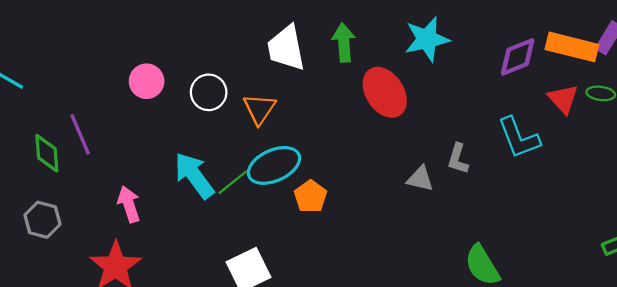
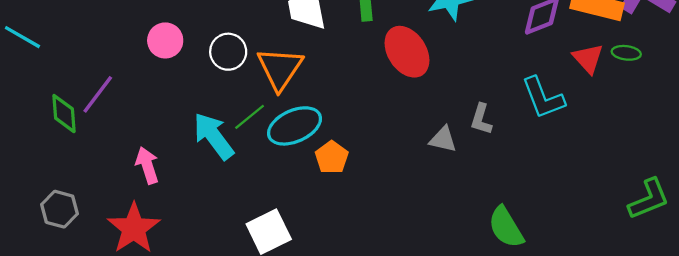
orange triangle: (260, 109) -> (280, 69), size x1.4
purple line: (80, 134) -> (98, 94), turned 60
green line: (233, 182) -> (250, 117), moved
gray hexagon: (42, 220) -> (60, 209), moved

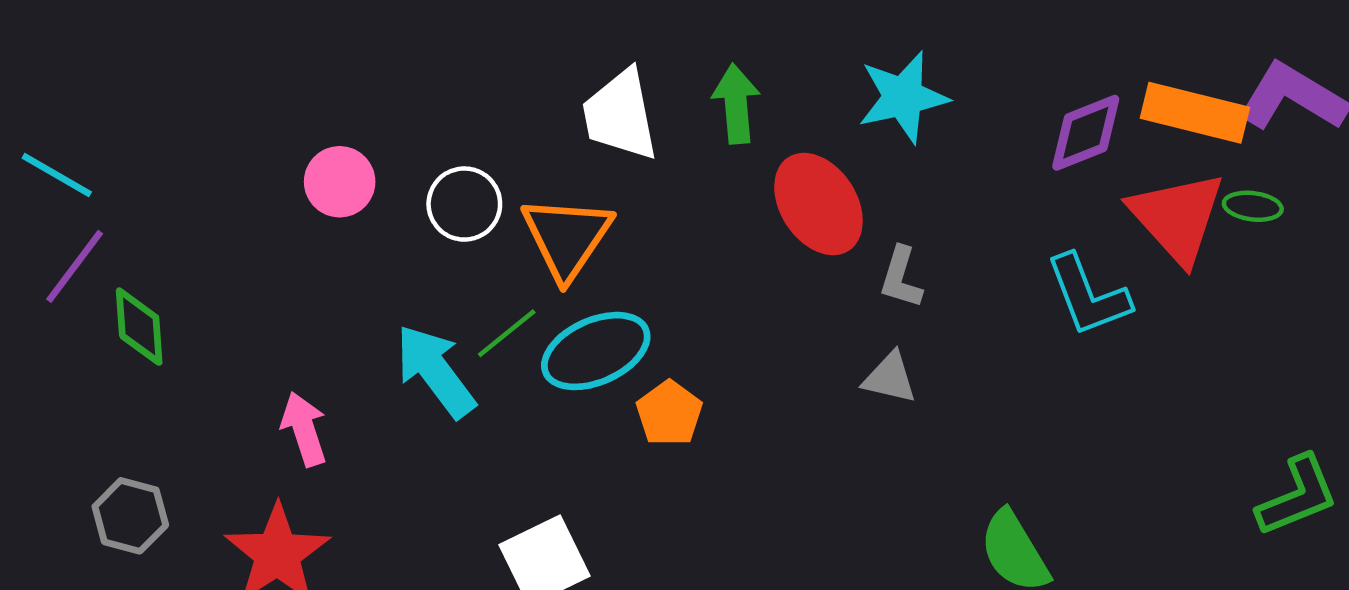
red triangle: (588, 58) -> (1177, 217), size x1.6
purple line: (98, 94) -> (75, 266), moved
gray L-shape: (481, 119) -> (901, 278), moved

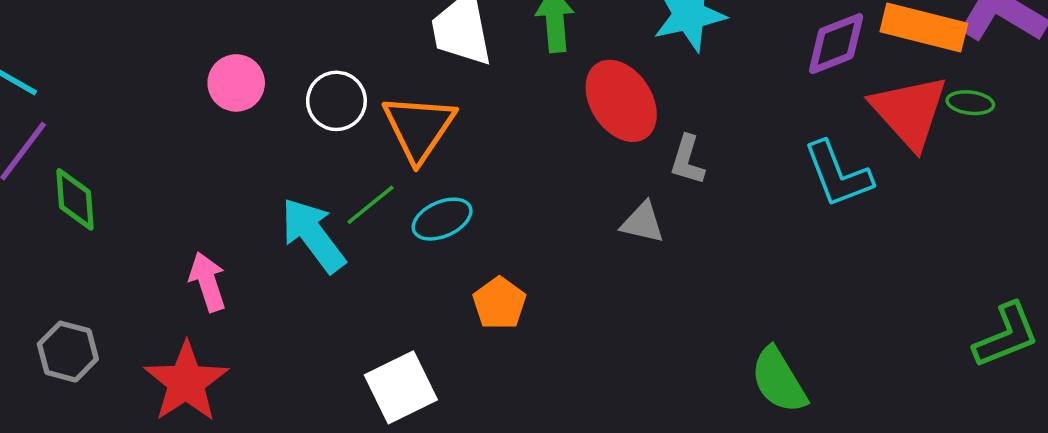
cyan ellipse: (596, 351) -> (442, 219), size x0.7
gray triangle: (890, 378) -> (643, 223), moved
orange pentagon: (669, 413) -> (499, 303), moved

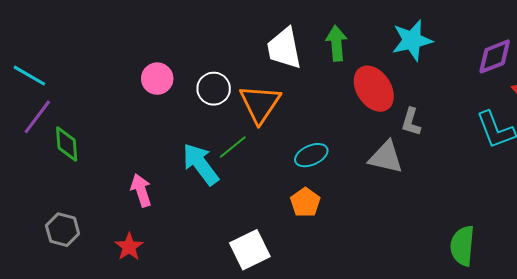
cyan ellipse: (442, 219) -> (311, 155), moved
gray triangle: (643, 223) -> (386, 157), size x1.4
green semicircle: (779, 380) -> (462, 246), turned 36
red star: (186, 382) -> (129, 247), size x0.6

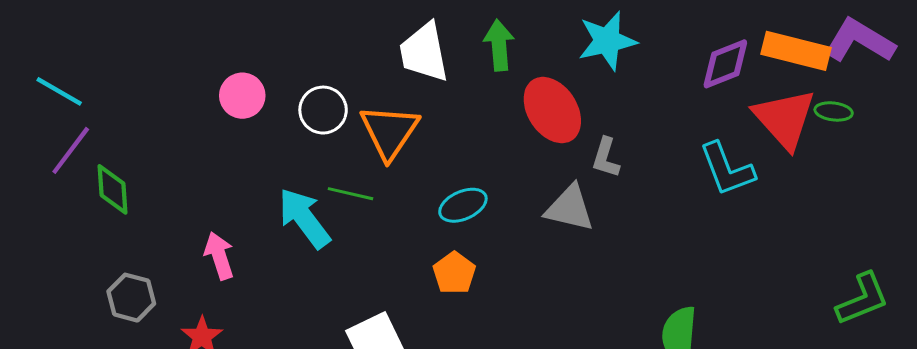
green line: (233, 147) -> (350, 194), turned 52
gray hexagon: (63, 230) -> (131, 298), moved

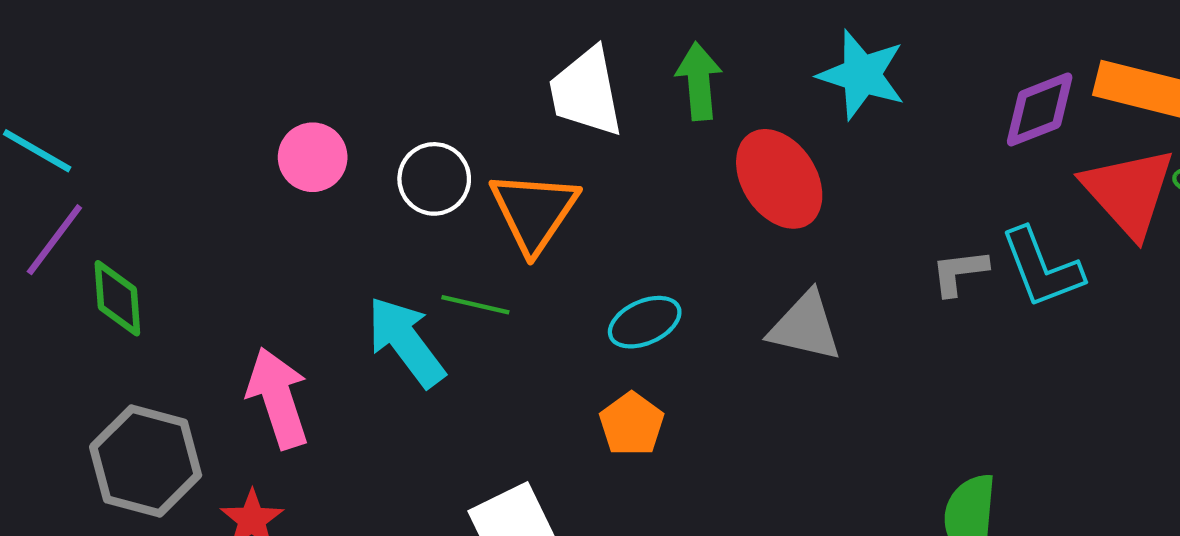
cyan star: (607, 41) -> (862, 75), turned 30
gray L-shape: (606, 158) -> (959, 272), moved, turned 66
pink arrow: (219, 256) -> (278, 398), size x1.4
gray hexagon: (131, 298) -> (146, 461), size x1.5

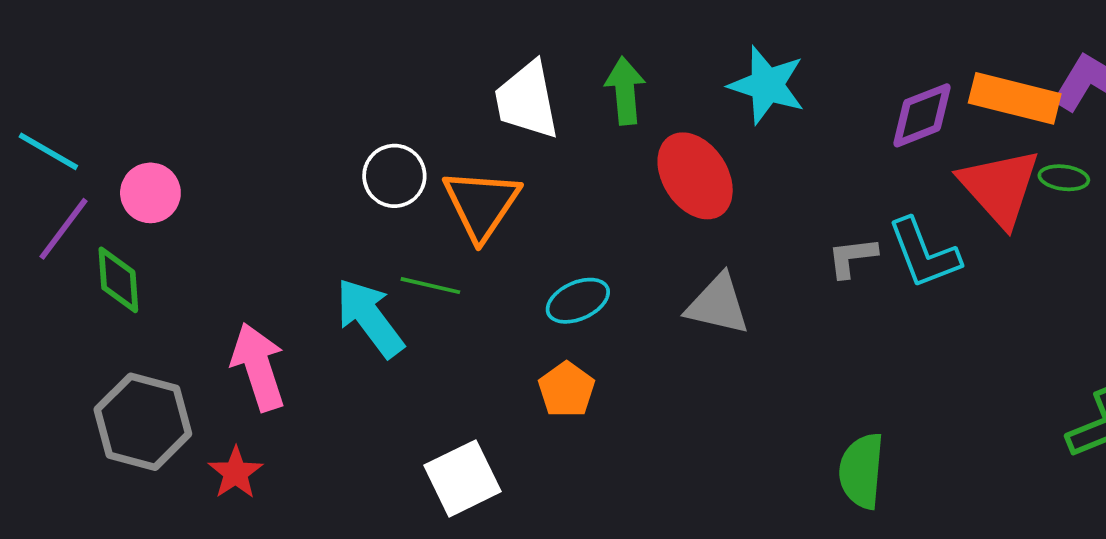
pink circle: (313, 157) -> (150, 193), moved

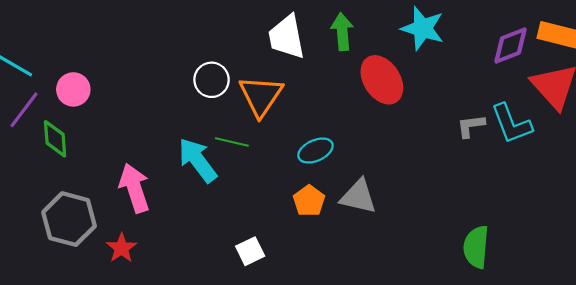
gray triangle: (718, 304) -> (358, 197), moved
white square: (462, 478) -> (250, 251), size x0.7

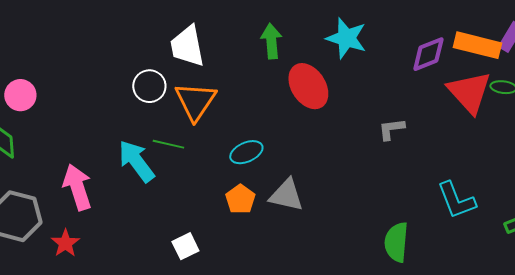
white trapezoid: (287, 37) -> (187, 46), moved
cyan L-shape: (512, 124) -> (456, 200), moved

